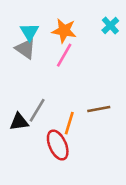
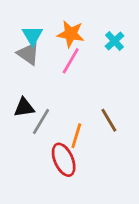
cyan cross: (110, 25) -> (115, 41), moved
brown line: (99, 109) -> (109, 120), turned 70
black triangle: (19, 122) -> (24, 107), moved

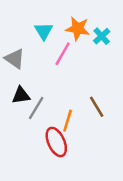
orange star: (71, 34) -> (78, 29), moved
cyan triangle: (33, 35) -> (44, 31), moved
gray triangle: (28, 54) -> (15, 59), moved

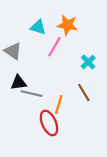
cyan triangle: (44, 31) -> (38, 27), turned -42
cyan cross: (102, 36) -> (88, 62), moved
gray line: (36, 108) -> (32, 94), turned 72

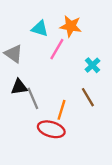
gray line: (32, 94) -> (33, 98), turned 54
red ellipse: (49, 123) -> (51, 129), turned -50

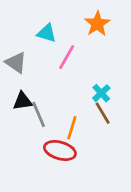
orange star: (71, 26) -> (97, 24), moved, turned 30
cyan cross: (92, 65) -> (101, 93), moved

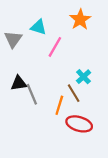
gray triangle: (16, 62) -> (13, 39), moved, turned 30
brown line: (103, 113) -> (74, 93), moved
red ellipse: (60, 150) -> (79, 124), moved

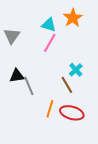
cyan triangle: (38, 27) -> (49, 25), moved
orange line: (59, 105) -> (50, 109), moved

